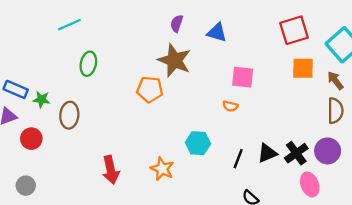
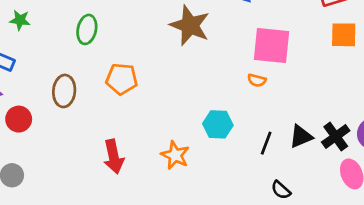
pink square: (243, 77) -> (271, 46), size x1.4
orange pentagon: (150, 89) -> (122, 79), moved
green star: (41, 99) -> (20, 20), moved

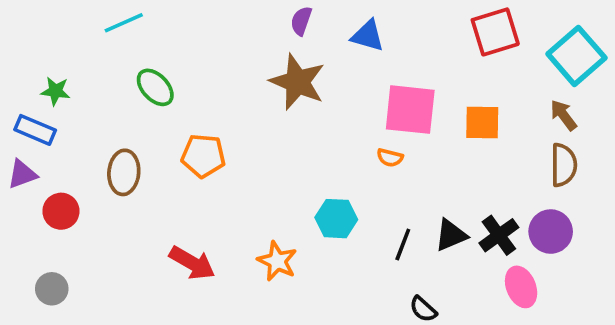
green star: (20, 20) -> (55, 91), moved
green ellipse: (87, 29) -> (155, 87), turned -56
orange square: (344, 35) -> (482, 122), moved
red arrow: (114, 157) -> (192, 263), turned -48

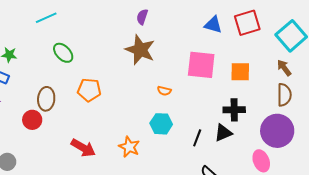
blue triangle: (368, 36) -> (213, 25), moved
orange semicircle: (390, 158) -> (164, 91), moved
red circle: (61, 211) -> (32, 120), moved
purple circle: (551, 232) -> (277, 131), size x1.4
black cross: (499, 235) -> (234, 110), moved, turned 35

